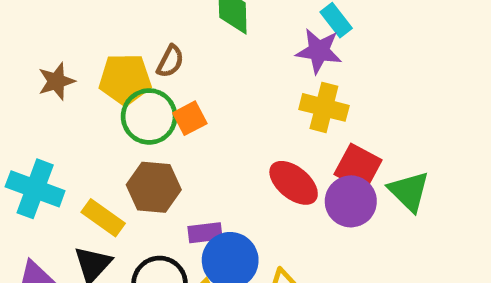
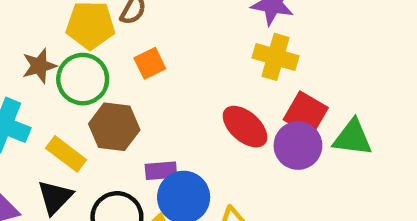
brown star: (56, 81) -> (39, 66), moved
green circle: (149, 116) -> (83, 79), moved
green triangle: (409, 191) -> (353, 138), turned -39

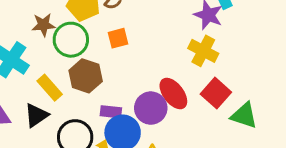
purple circle: (298, 146) -> (151, 108), moved

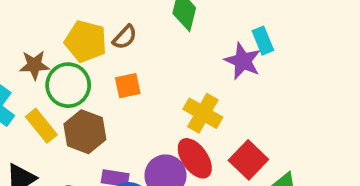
yellow cross: (203, 51) -> (203, 113), moved
yellow rectangle: (50, 88) -> (41, 126), moved

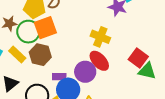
orange square: (128, 86) -> (45, 28), moved, size x1.6
red square: (248, 160) -> (138, 58), moved

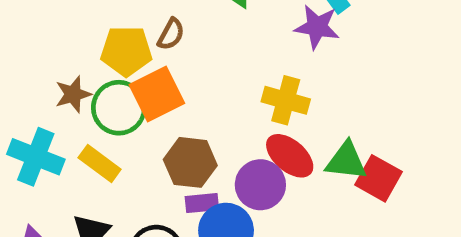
brown hexagon: (40, 55) -> (190, 162), moved
red square: (138, 58) -> (378, 178), moved
green triangle: (147, 71) -> (346, 161), moved

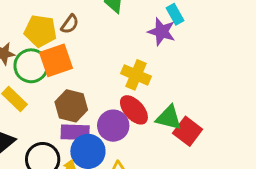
purple rectangle: (202, 203) -> (75, 132), size x1.4

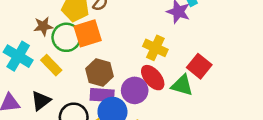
red square: (188, 131) -> (199, 66), moved

